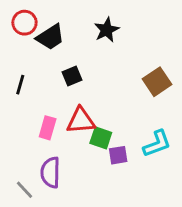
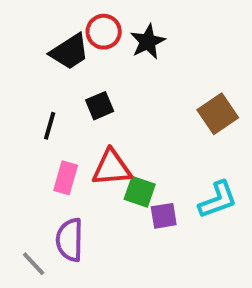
red circle: (24, 23) -> (104, 32), moved
black line: (20, 85) -> (50, 126), moved

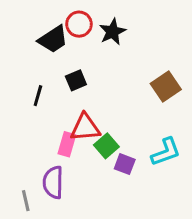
pink rectangle: (66, 178) -> (67, 144), moved
green square: (140, 192) -> (106, 146), turned 30
purple square: (164, 216) -> (125, 164), turned 30
gray line: (34, 264) -> (26, 201), turned 30

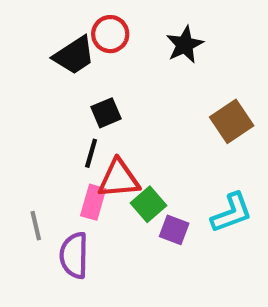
black star: (112, 32) -> (185, 45), moved
black line: (38, 96) -> (91, 153), moved
gray line: (26, 201) -> (36, 226), moved

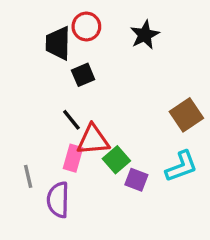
black trapezoid: (74, 55) -> (58, 43), turned 124
black square: (106, 113) -> (83, 75), moved
brown square: (232, 121) -> (186, 115), moved
black line: (91, 153) -> (71, 120), turned -55

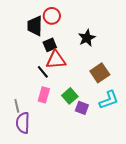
black star: (145, 35) -> (87, 38), moved
brown square: (186, 115) -> (100, 73), moved
red triangle: (93, 140) -> (56, 60), moved
purple semicircle: (58, 200) -> (23, 123), moved

